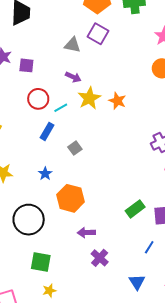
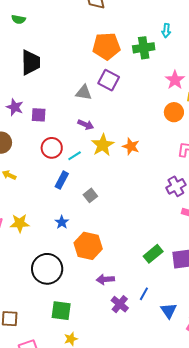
blue line: (149, 247) -> (144, 294), moved
blue triangle: (137, 282) -> (169, 311), moved

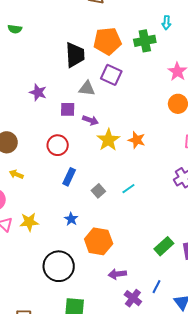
green semicircle: (19, 19) -> (15, 29), moved
black trapezoid: (31, 62) -> (75, 55), moved
purple star: (15, 107) -> (38, 92), moved
purple square: (39, 115) -> (68, 109), moved
cyan line: (75, 156) -> (128, 189), moved

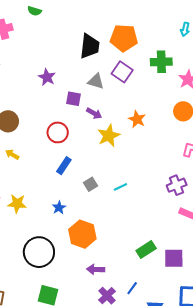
green cross: (145, 41) -> (161, 62), moved
orange star: (137, 140) -> (137, 119), moved

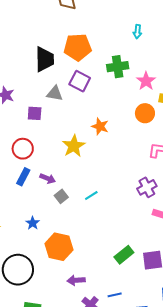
purple arrow: (94, 113) -> (48, 179), moved
blue rectangle: (64, 166) -> (23, 177), moved
blue line: (132, 288) -> (115, 295), turned 48

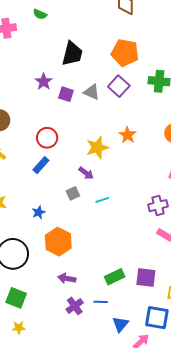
black trapezoid: (45, 59) -> (72, 54), moved
purple square: (35, 113) -> (66, 94), moved
purple arrow: (48, 179) -> (86, 173), moved
green rectangle: (124, 255) -> (115, 277), moved

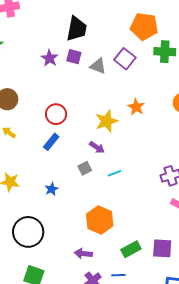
orange pentagon: (125, 53) -> (144, 26), moved
purple square: (66, 94) -> (74, 57), moved
orange hexagon: (58, 242) -> (100, 220), moved

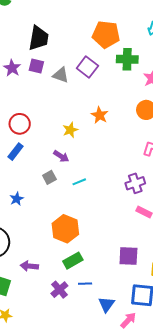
yellow star: (107, 121) -> (70, 130), size x0.7
green rectangle: (131, 249) -> (73, 261), moved
purple arrow: (83, 254) -> (29, 266), moved

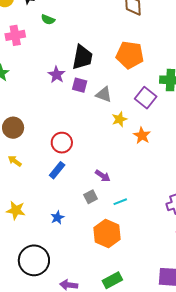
orange pentagon: (106, 34) -> (130, 55), moved
purple square: (87, 67) -> (146, 98), moved
purple star: (12, 68) -> (57, 75), moved
yellow star: (70, 130) -> (119, 119), moved
orange hexagon: (65, 229) -> (107, 233), moved

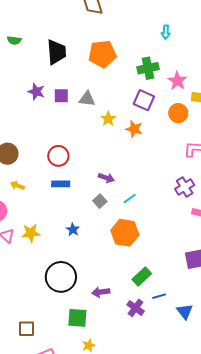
black trapezoid: (82, 57) -> (56, 52), moved
purple square: (146, 98) -> (144, 100), moved
blue rectangle: (57, 170) -> (61, 184), turned 66

